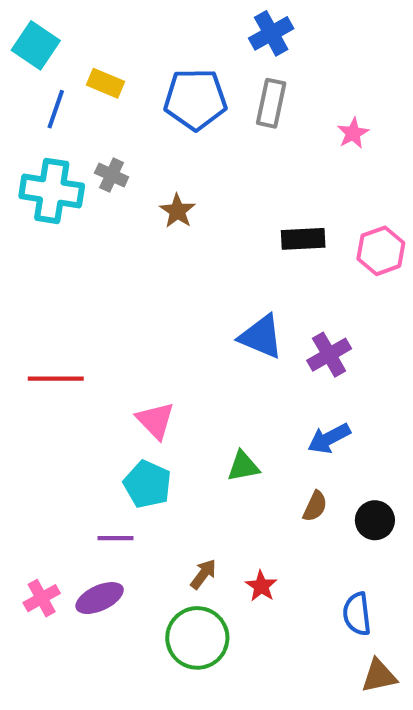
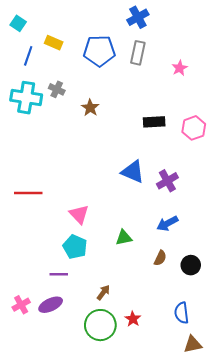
cyan square: (36, 45) -> (18, 23), size x0.7
red star: (261, 586) -> (133, 319), moved

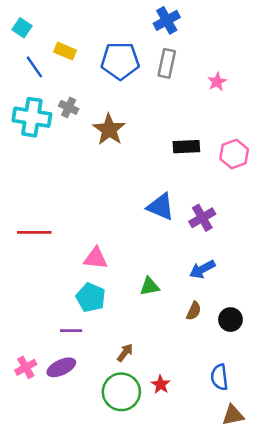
blue line: (28, 56) -> (34, 67), turned -54
brown star: (90, 108) -> (109, 129), size x1.5
pink triangle: (79, 214) -> (96, 258), turned -40

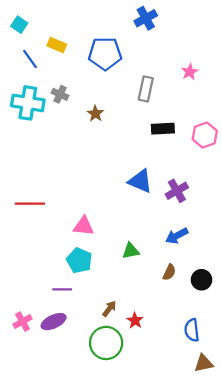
gray rectangle: (167, 63) -> (146, 89), moved
brown star: (109, 129) -> (95, 114), size x0.6
red star: (161, 384) -> (135, 320), moved

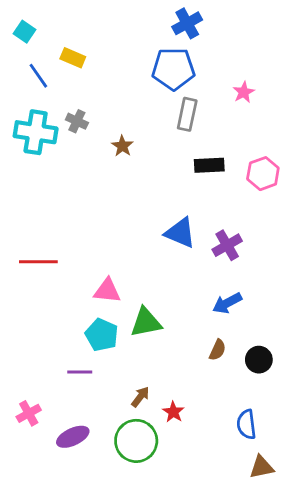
blue pentagon: (105, 54) -> (173, 69), moved
green triangle: (131, 251) -> (146, 322), moved, size x1.4
purple ellipse: (54, 322) -> (73, 437), moved

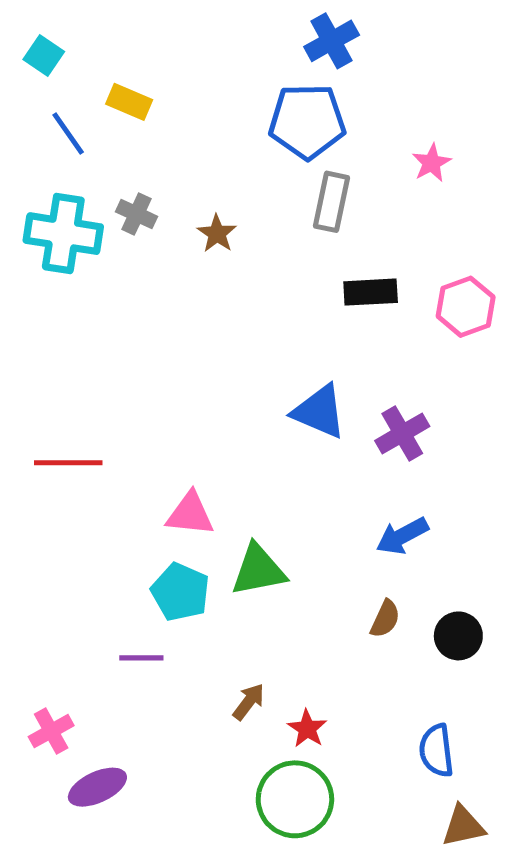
brown star: (122, 146) -> (217, 234), moved
purple ellipse: (73, 437) -> (97, 787), moved
green circle: (136, 441) -> (295, 799), moved

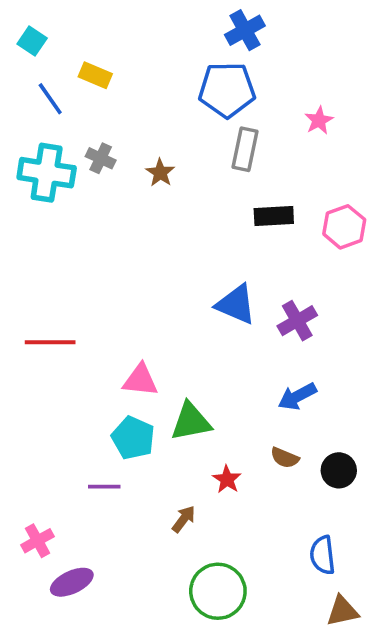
brown semicircle: (385, 619) -> (285, 458), turned 88
red star: (307, 729) -> (227, 479), moved

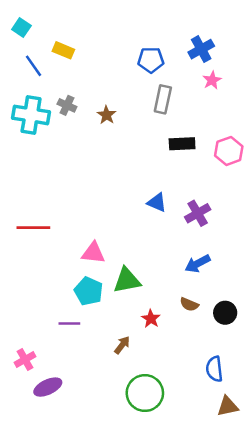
blue cross: (245, 30) -> (201, 49), moved
blue pentagon: (227, 90) -> (151, 60), size x0.7
blue triangle: (236, 304) -> (157, 202), size x0.7

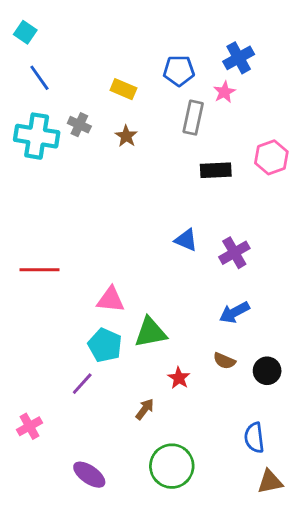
yellow rectangle: (63, 50) -> (123, 89), moved
pink star: (212, 80) -> (224, 92), moved
pink hexagon: (229, 151) -> (271, 157), moved
purple line: (69, 324) -> (82, 384), turned -48
purple ellipse: (48, 387) -> (89, 475), moved, turned 60

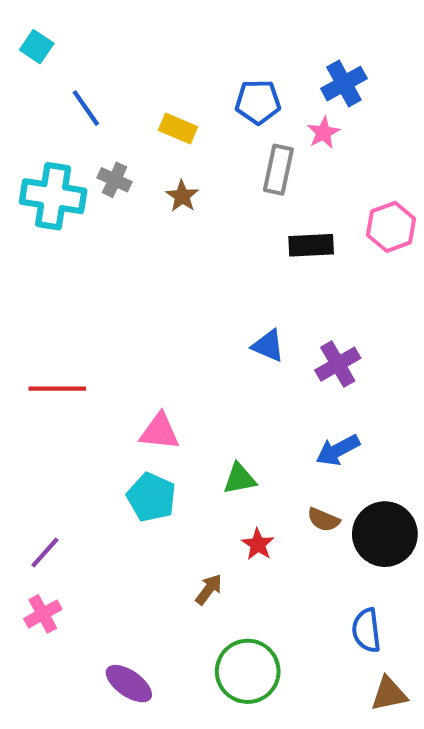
blue line: (39, 78) -> (86, 108), moved
green triangle: (150, 332) -> (239, 479), moved, size x0.7
black circle: (267, 371) -> (385, 534), size x1.6
purple line: (82, 384) -> (45, 553), moved

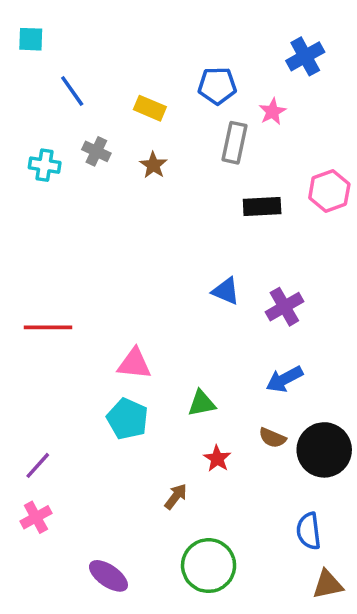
cyan square: (37, 47) -> (31, 39), turned -32
blue cross: (344, 84) -> (305, 56), moved
cyan cross: (53, 196) -> (45, 165), size x0.6

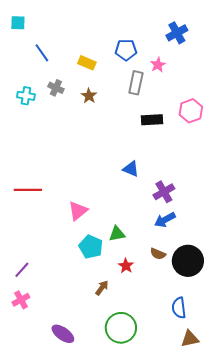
purple cross: (284, 307) -> (164, 192), moved
pink triangle: (134, 364) -> (78, 211), turned -45
cyan pentagon: (127, 419) -> (91, 247), moved

